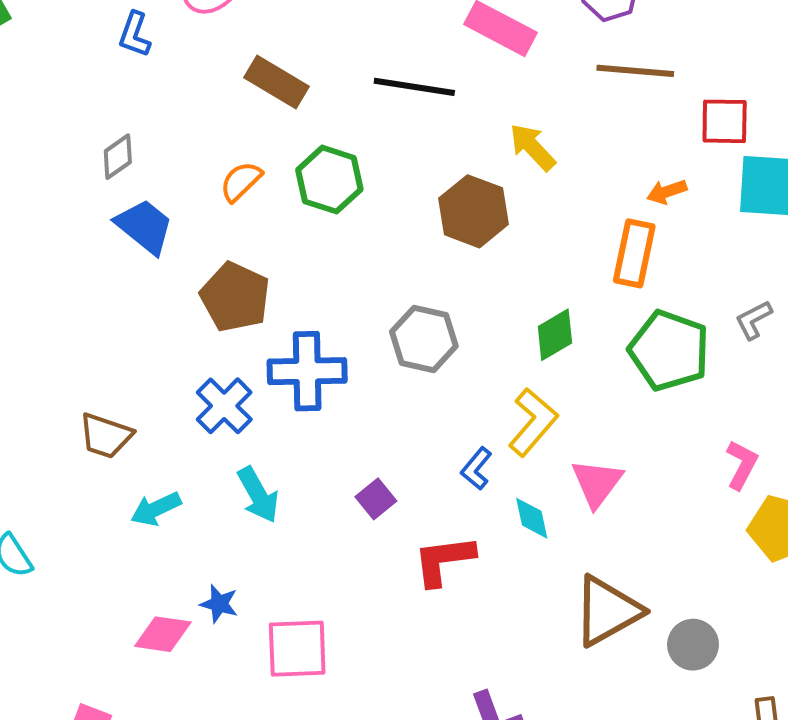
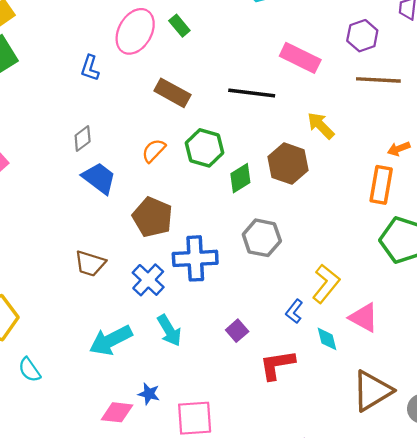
green diamond: (555, 335) -> (240, 178), moved
brown trapezoid: (106, 436) -> (90, 263), moved
pink triangle: (597, 483) -> (364, 318), turned -36
cyan arrow: (156, 509) -> (111, 340), size x1.5

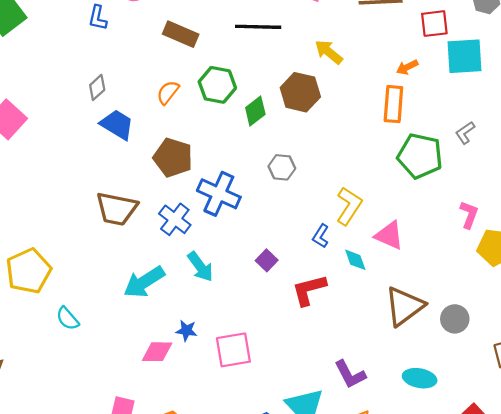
gray hexagon: (262, 238) -> (282, 167), size x0.7
blue cross: (195, 258) -> (219, 194), turned 33
brown trapezoid: (90, 263) -> (117, 209), size x1.4

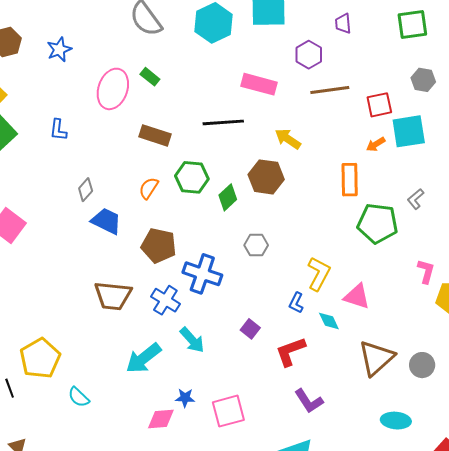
blue L-shape: (98, 18) -> (58, 130), moved
orange arrow: (407, 67) -> (376, 144), moved
purple L-shape: (350, 374) -> (309, 401), moved

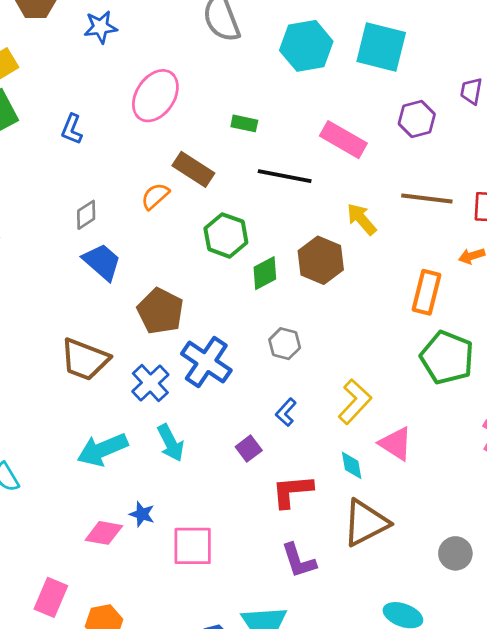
green rectangle: (150, 77) -> (244, 123), moved, turned -42
brown line: (330, 90) -> (427, 199), moved
orange semicircle: (149, 188) -> (155, 196), moved
blue L-shape: (296, 303) -> (286, 412), moved
brown triangle: (376, 358) -> (366, 523), moved

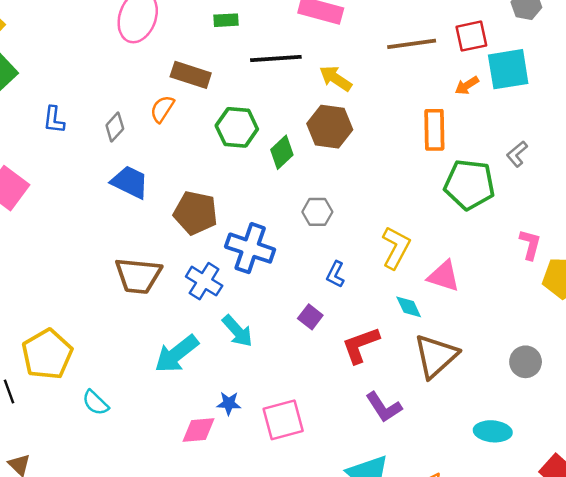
blue L-shape: (72, 129) -> (54, 120), moved
gray diamond: (86, 215) -> (115, 127), moved
yellow arrow: (362, 219) -> (336, 78), moved

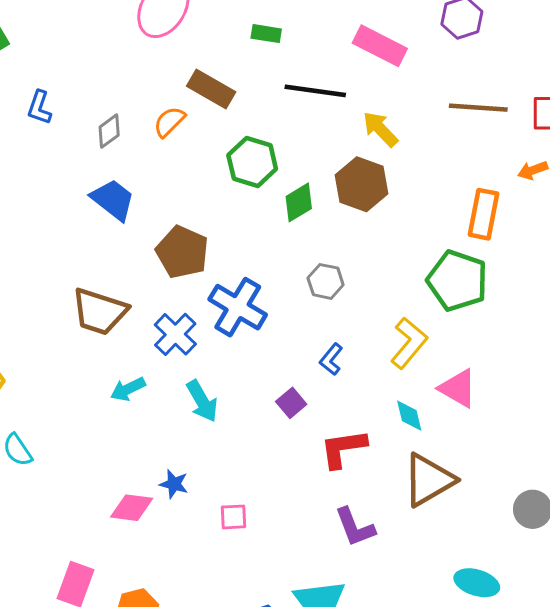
green pentagon: (469, 185) -> (457, 281), moved
cyan arrow: (177, 354) -> (128, 389), moved, size x0.6
pink square: (283, 420) -> (233, 517), size x0.6

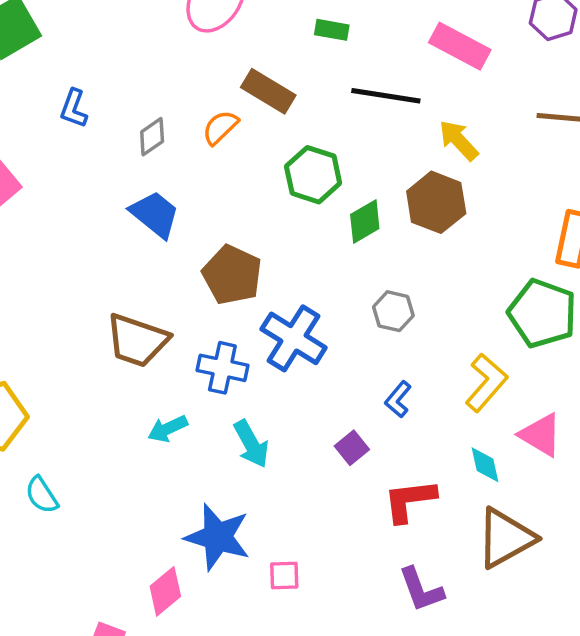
blue cross: (175, 334) -> (222, 368), turned -33
blue star: (174, 484) -> (218, 537), size x2.0
pink diamond: (132, 508) -> (165, 591), moved, turned -48

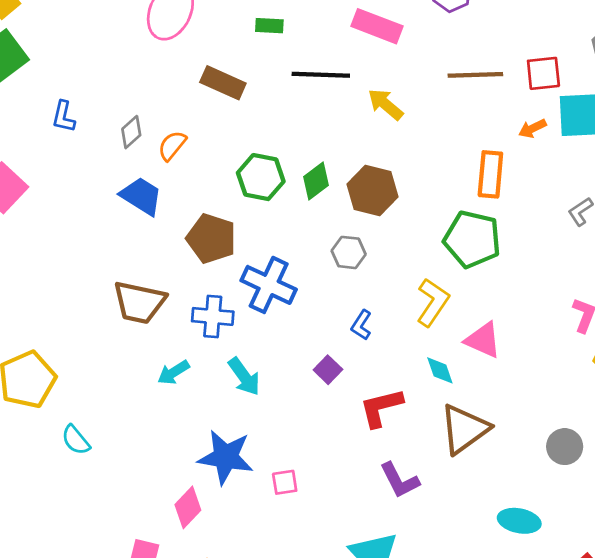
orange semicircle: (220, 127) -> (172, 146), moved
green hexagon: (313, 175) -> (261, 177), moved
brown hexagon: (436, 202) -> (372, 191), moved

